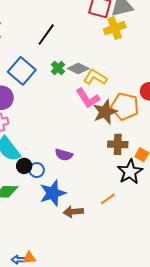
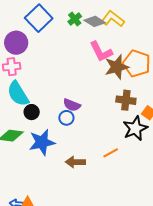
yellow L-shape: (95, 77) -> (113, 19), moved
blue circle: (37, 170) -> (66, 118), moved
blue star: (53, 193) -> (42, 142), moved

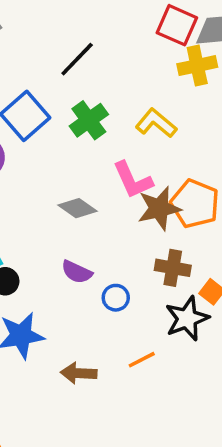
green cross: (75, 19) -> (89, 120), size x1.5
gray diamond: (95, 21) -> (78, 208), moved
blue circle: (66, 118) -> (116, 298), moved

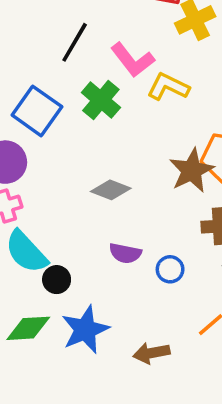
pink L-shape: (133, 180) -> (132, 60), moved

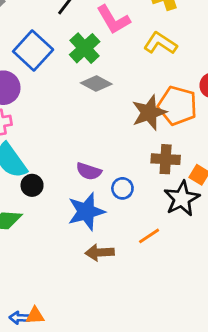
yellow L-shape: (168, 87) -> (160, 43), moved
gray diamond: (111, 190) -> (96, 83), moved
blue star: (85, 330) -> (86, 212), moved

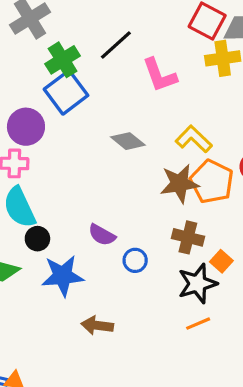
yellow L-shape: (160, 43) -> (194, 139), moved
green cross: (85, 48) -> (63, 60), moved
blue star: (86, 212) -> (63, 276), moved
orange line: (149, 236) -> (198, 324), moved

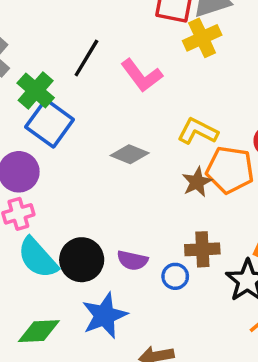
brown star: (180, 183) -> (197, 182), size x0.7
brown cross: (188, 237) -> (202, 249), moved
black circle: (37, 239) -> (82, 260), moved, size x1.6

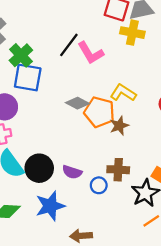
yellow cross: (202, 38) -> (132, 33), turned 30
black line: (86, 58) -> (69, 45), moved
blue square: (50, 123) -> (28, 78), turned -32
orange pentagon: (230, 170) -> (99, 112), moved

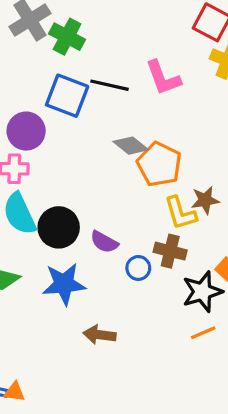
black line: (69, 45) -> (110, 85), moved, turned 55
green cross: (21, 55) -> (67, 37), moved, turned -30
yellow L-shape: (123, 93) -> (180, 213), moved, turned -150
brown star: (119, 126) -> (205, 200), moved

